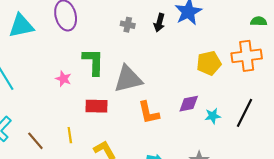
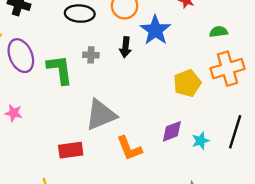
green semicircle: (259, 21) -> (219, 32), moved
green L-shape: (93, 62) -> (60, 70), moved
pink star: (63, 79) -> (14, 113), moved

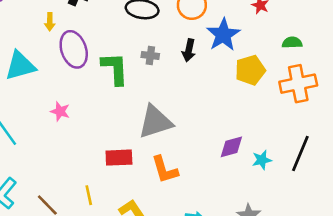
yellow pentagon: (187, 83) -> (250, 70), moved
orange L-shape: (129, 148) -> (165, 170), moved

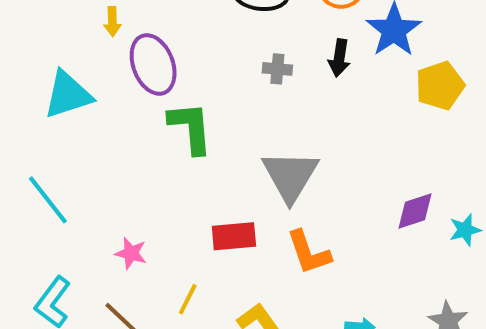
green L-shape: (115, 69) -> (191, 128), moved
pink star: (60, 111) -> (131, 253), moved
gray triangle: (155, 122) -> (290, 176), turned -39
yellow line: (89, 195) -> (188, 299), turned 42

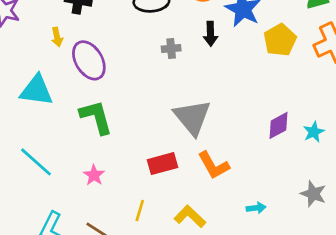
cyan triangle: (68, 95) -> (36, 90), turned 36
green L-shape: (191, 128) -> (96, 117), moved
pink star: (131, 253) -> (94, 175), moved, turned 30

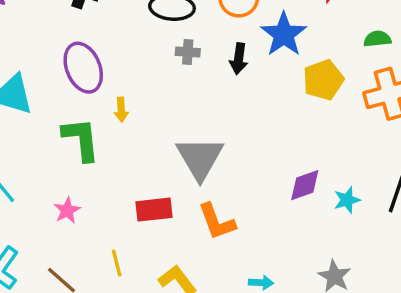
yellow arrow: (57, 37) -> (121, 110), moved
gray cross: (171, 48) -> (188, 52), moved
yellow line: (140, 210) -> (117, 263), turned -40

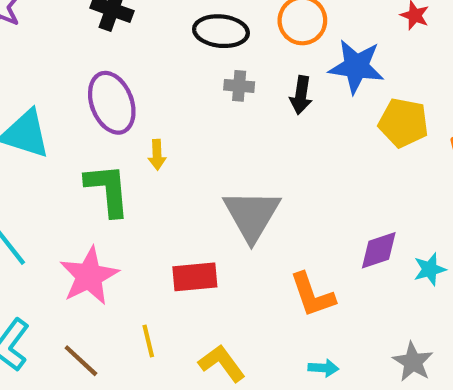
blue star: (284, 34) -> (356, 67), turned -30
yellow pentagon: (323, 80) -> (403, 123), turned 30
pink star: (67, 210) -> (89, 276), size x1.8
orange L-shape: (217, 222) -> (312, 295), moved

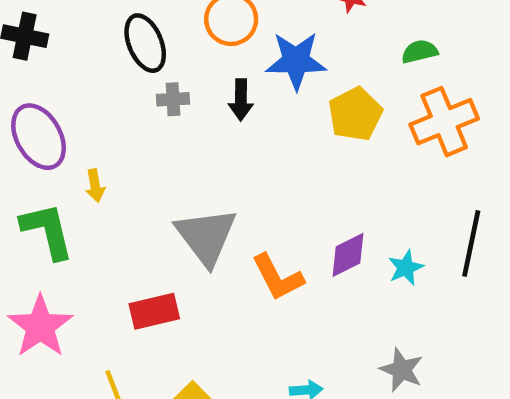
black ellipse: (221, 31) -> (145, 43), turned 70
yellow pentagon: (403, 123) -> (355, 114), turned -30
orange L-shape: (312, 295) -> (278, 277), moved

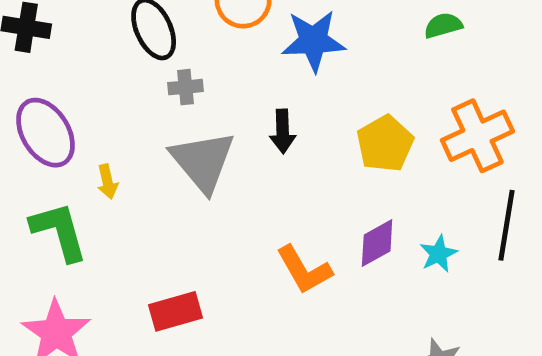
black arrow: (241, 100) -> (283, 131), moved
yellow pentagon: (355, 114) -> (385, 144), moved
orange cross: (444, 122) -> (477, 136), moved
gray triangle: (206, 236) -> (203, 161), moved

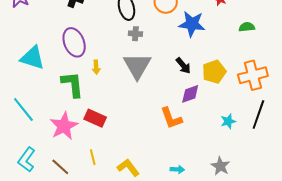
black arrow: (283, 131) -> (183, 66), moved, turned -48
purple diamond: (377, 243) -> (190, 94), moved
red rectangle: (175, 311) -> (95, 118), moved, turned 30

